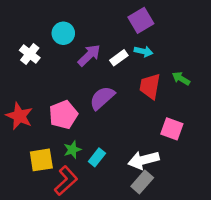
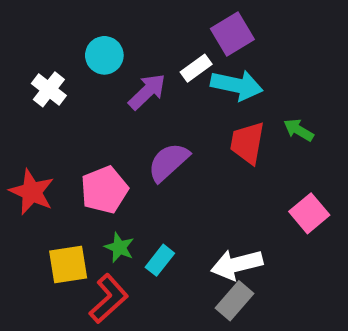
cyan arrow: (143, 51) -> (237, 85), size x1.6
white rectangle: (119, 58) -> (196, 68), moved
pink square: (172, 129) -> (309, 213), moved, turned 30
green star: (72, 150) -> (119, 247), turned -30

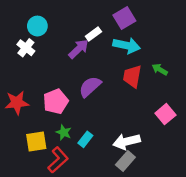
cyan circle: (104, 55) -> (37, 26), moved
white rectangle: (196, 68) -> (93, 34), moved
red star: (32, 192) -> (17, 103), turned -30

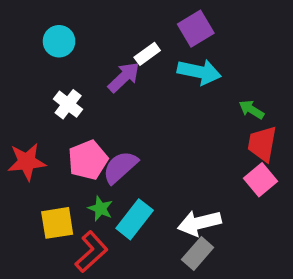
white cross: (26, 48) -> (68, 104), moved
red trapezoid: (132, 76) -> (262, 144), moved
purple semicircle: (90, 87) -> (120, 167), moved
cyan rectangle: (85, 139) -> (135, 219), size x1.5

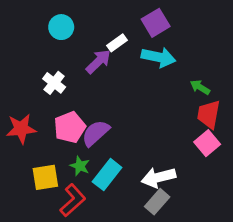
cyan circle: (59, 41) -> (61, 27), moved

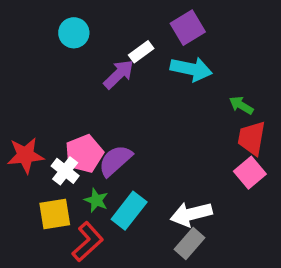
white cross: (54, 83) -> (65, 171), moved

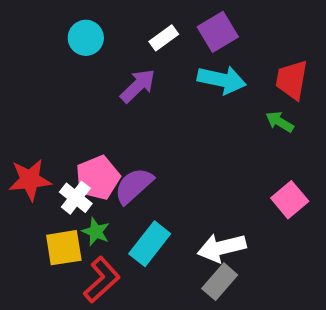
white rectangle: (141, 52) -> (164, 38), moved
red trapezoid: (252, 138) -> (292, 80), moved
green star: (96, 200) -> (96, 232), moved

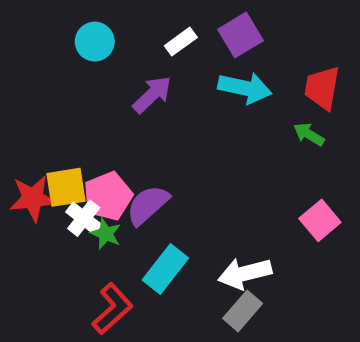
green star: (96, 232) -> (106, 234), moved
yellow square: (64, 248) -> (66, 187), moved

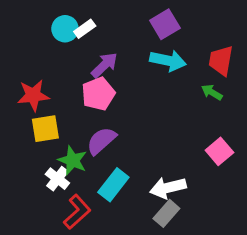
white rectangle: (181, 42) -> (85, 29), moved
pink pentagon: (108, 196) -> (98, 94), moved
red star: (33, 198) -> (33, 95), moved
white cross: (84, 218) -> (57, 179), moved
green star: (106, 234) -> (73, 160), size x1.4

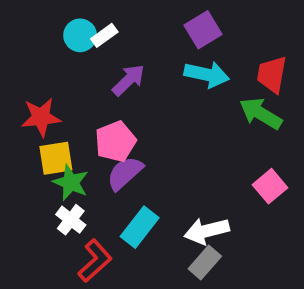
green arrow: (212, 92) -> (261, 114), size x1.6
pink pentagon: (98, 94) -> (115, 141), moved
green star: (73, 160) -> (71, 182), moved

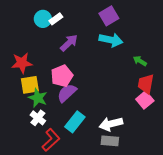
red trapezoid: (272, 74) -> (146, 84), moved
green arrow: (261, 114) -> (140, 61), size x0.6
gray rectangle: (205, 263) -> (110, 141), turned 54

